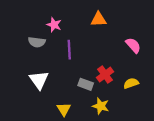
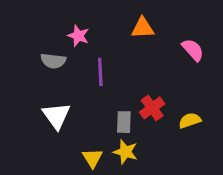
pink semicircle: (133, 45) -> (193, 50), moved
gray rectangle: (86, 84) -> (124, 122), turned 72
yellow star: (101, 106) -> (125, 152), moved

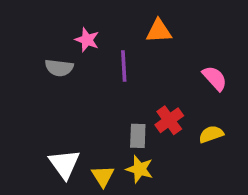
pink semicircle: (193, 50) -> (215, 78), moved
purple line: (100, 72) -> (124, 66), moved
white triangle: (56, 116) -> (64, 164), moved

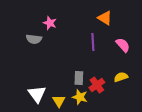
orange triangle: (159, 31) -> (105, 18), moved, turned 35
purple line: (124, 66) -> (93, 42), moved
red cross: (169, 120) -> (97, 85), moved

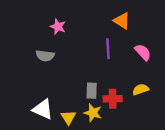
gray semicircle: (34, 39) -> (45, 56), moved
red cross: (97, 85) -> (113, 99), turned 35
white triangle: (37, 94) -> (43, 109), turned -30

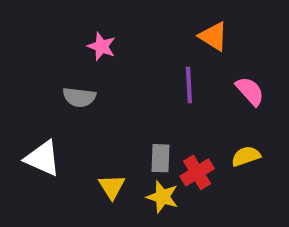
red cross: (113, 99) -> (197, 172), turned -30
white triangle: (43, 109) -> (43, 158), moved
yellow triangle: (68, 117) -> (112, 187), moved

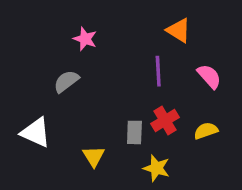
gray semicircle: (79, 97) -> (66, 81), turned 136
red cross: (197, 172) -> (165, 121), moved
yellow star: (163, 197) -> (157, 168), moved

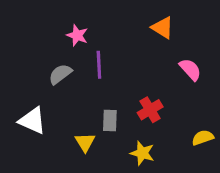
purple line: (158, 71) -> (99, 65), moved
yellow semicircle: (206, 131) -> (203, 138), moved
gray rectangle: (134, 132) -> (110, 121), moved

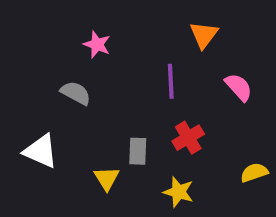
orange triangle: (162, 28) -> (204, 35), turned 35
purple line: (99, 65) -> (171, 81), moved
gray semicircle: (60, 74) -> (76, 93), turned 65

